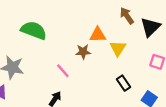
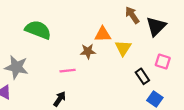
pink line: (63, 71) -> (68, 71), turned -56
black rectangle: (123, 83) -> (142, 76), moved

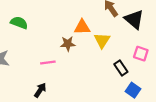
black triangle: (156, 26) -> (134, 19), turned -35
green semicircle: (38, 30) -> (19, 23), size x0.7

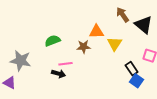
green semicircle: (19, 23) -> (53, 41), moved, turned -42
black arrow: (40, 90) -> (59, 74), moved, turned 72
blue square: (133, 90) -> (137, 81), moved

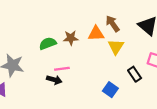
brown arrow: (123, 15) -> (113, 24), moved
brown star: (84, 47) -> (71, 38), moved
blue square: (137, 81) -> (110, 90), moved

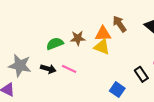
yellow triangle: (116, 47) -> (102, 47), moved, turned -42
pink line: (62, 69) -> (69, 69), turned 32
black arrow: (54, 80) -> (48, 69), moved

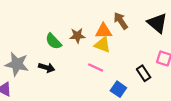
green semicircle: (55, 44) -> (53, 41), turned -112
pink line: (69, 69) -> (96, 68), moved

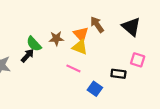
orange triangle: (104, 31) -> (81, 34), turned 49
black arrow: (47, 68) -> (28, 56), moved, turned -64
black rectangle: (144, 73) -> (118, 74), turned -48

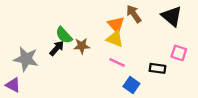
brown star: (56, 38) -> (82, 46), moved
pink line: (73, 68) -> (117, 62), moved

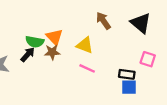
orange triangle: (116, 25) -> (55, 37), moved
green semicircle: (64, 35) -> (35, 42), turned -36
blue square: (131, 85) -> (129, 87), moved, turned -35

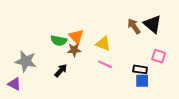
brown arrow: (103, 21) -> (134, 26), moved
black arrow: (28, 54) -> (61, 71), moved

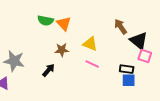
black triangle: (152, 24) -> (139, 41), moved
orange triangle: (76, 37) -> (64, 24), moved
green semicircle: (59, 41) -> (46, 20), moved

